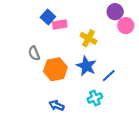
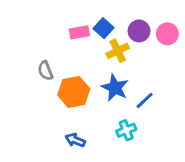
purple circle: (115, 12) -> (139, 31), moved
blue square: (48, 17) -> (104, 28), moved
yellow cross: (88, 38) -> (118, 51), turned 35

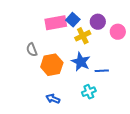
pink rectangle: (79, 32) -> (56, 23), size x1.5
pink circle: (167, 34) -> (118, 32), moved
blue line: (145, 100) -> (102, 71), turned 40

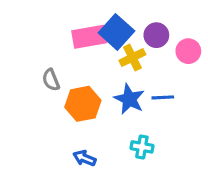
blue square: (73, 20) -> (116, 32), size x1.5
blue line: (102, 71) -> (163, 97), moved
cyan cross: (89, 92) -> (142, 147), turned 32

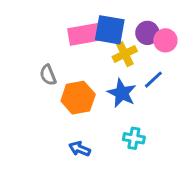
blue square: (116, 32) -> (110, 30), turned -32
pink circle: (188, 51) -> (165, 40), moved
blue line: (163, 97) -> (153, 80), moved, turned -40

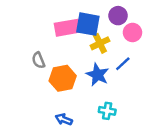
purple circle: (147, 33) -> (118, 16), moved

